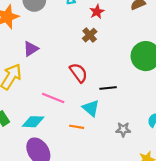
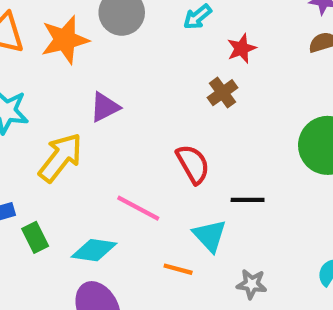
gray star: (123, 129) -> (252, 284), moved

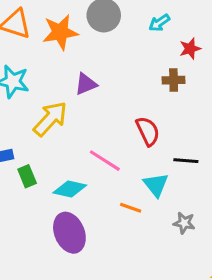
brown cross: (223, 93) -> (174, 80), turned 30

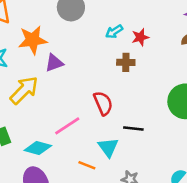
cyan arrow: (159, 23) -> (114, 32), moved
orange star: (60, 32) -> (33, 40), moved
pink line: (105, 161) -> (67, 126), turned -68

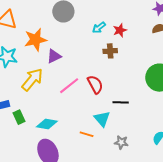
pink line: (67, 126) -> (69, 86), moved

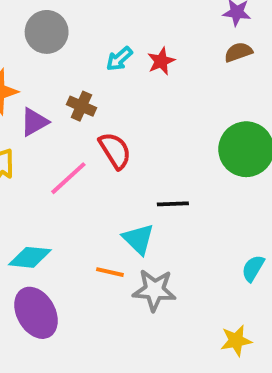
brown cross: (110, 51) -> (81, 106), moved, turned 32
red semicircle: (95, 85) -> (115, 151), moved
gray star: (121, 142) -> (154, 290), moved, size x1.5

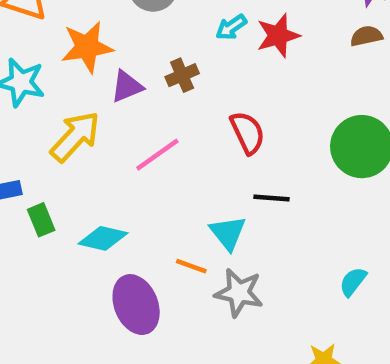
red star: (161, 61) -> (278, 36), size x1.4
brown cross: (81, 106) -> (182, 75), turned 36
red semicircle: (115, 151) -> (247, 133), moved
purple ellipse: (36, 313) -> (136, 305), moved

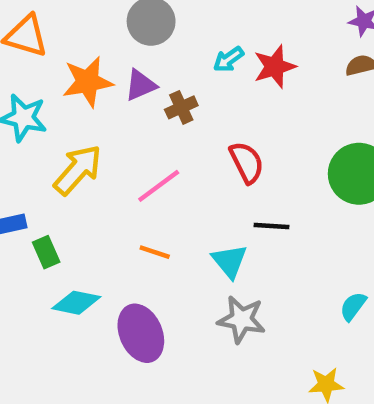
purple triangle: (127, 86) -> (141, 85), moved
cyan diamond: (103, 238) -> (76, 303), moved
orange line: (191, 266) -> (155, 252), moved

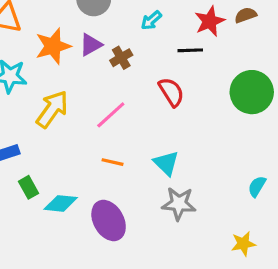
red star: (275, 67) -> (210, 21), moved
black line: (272, 226) -> (190, 50), moved
green rectangle: (46, 252) -> (28, 187), moved

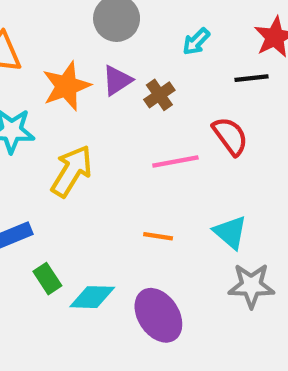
pink line: (111, 115) -> (175, 162), moved, turned 36

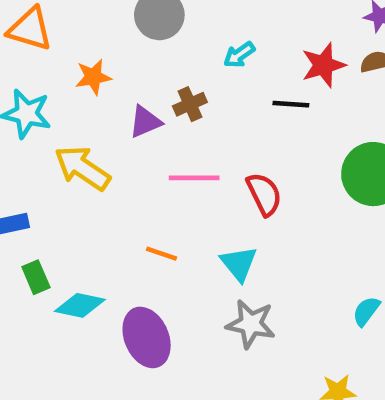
purple triangle: (117, 80) -> (145, 122), moved
orange star: (66, 86) -> (93, 77), size x0.7
red semicircle: (230, 136) -> (264, 194), moved
yellow arrow: (72, 171) -> (82, 168), turned -98

